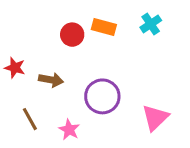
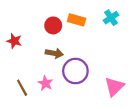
red star: (15, 68) -> (14, 41), moved
brown arrow: (51, 80) -> (54, 53), moved
pink star: (69, 130) -> (45, 83), moved

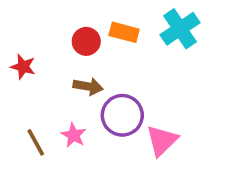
cyan cross: (111, 18) -> (180, 29), size x1.5
pink triangle: (114, 87) -> (162, 141), moved

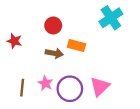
orange rectangle: (124, 32) -> (77, 45), moved
purple circle: (122, 115) -> (70, 89), moved
brown line: (36, 142) -> (22, 88), turned 35

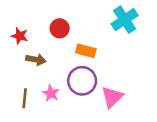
red star: (14, 41) -> (20, 36), moved
brown arrow: (54, 53) -> (36, 60), moved
purple circle: (70, 89) -> (82, 81), moved

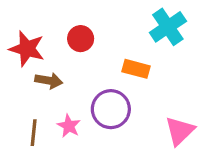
red star: (20, 36) -> (27, 49), size x1.5
orange rectangle: (86, 51) -> (136, 69), moved
pink triangle: (112, 97) -> (180, 131), moved

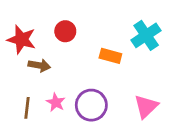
cyan cross: (168, 27) -> (146, 35), moved
purple circle: (111, 109) -> (91, 105), moved

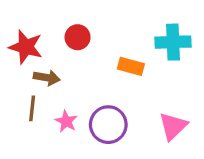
cyan cross: (146, 35) -> (173, 42), turned 32
brown line: (27, 108) -> (32, 108), moved

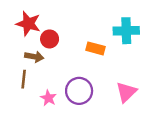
red circle: (78, 37) -> (50, 39), moved
red star: (26, 47) -> (28, 24), moved
pink star: (66, 121) -> (48, 98), moved

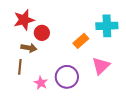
red star: (28, 24) -> (24, 20), turned -30
orange rectangle: (96, 48) -> (81, 41), turned -56
pink triangle: (126, 92) -> (101, 66), moved

